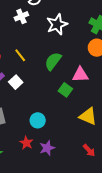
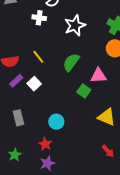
white cross: (21, 16) -> (39, 18), turned 32
purple star: (47, 148) -> (47, 163), moved

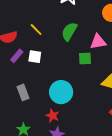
white square: (34, 84) -> (35, 57), turned -32
green square: (84, 91) -> (85, 58), turned -32
cyan circle: (56, 122) -> (61, 92), size x1.5

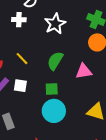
green square: (85, 58) -> (52, 89), moved
cyan circle: (61, 92) -> (54, 111), moved

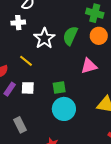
white star: (55, 24) -> (44, 38), moved
green semicircle: (55, 61) -> (70, 36), moved

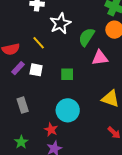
green semicircle: (70, 36) -> (87, 37), moved
cyan circle: (64, 109) -> (68, 110), moved

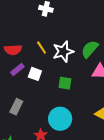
white star: (60, 23) -> (63, 52), moved
gray rectangle: (23, 105) -> (16, 107), turned 35

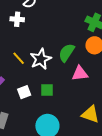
white square: (35, 74) -> (24, 92), moved, turned -32

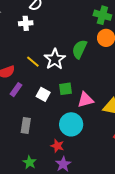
pink triangle: (80, 73) -> (85, 100), moved
white square: (24, 92) -> (43, 94), turned -32

